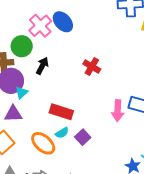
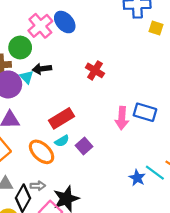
black arrow: (42, 66) -> (42, 69), turned -126
cyan triangle: (22, 93) -> (27, 77), moved, turned -32
red rectangle: (61, 112) -> (62, 118), turned -50

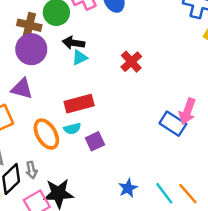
cyan triangle: (27, 77) -> (80, 58), moved, turned 32
pink arrow: (122, 118) -> (187, 111), moved
blue star: (137, 178) -> (128, 188), moved
gray arrow: (38, 186) -> (31, 170), turned 64

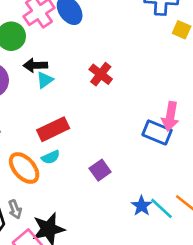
purple square: (95, 141) -> (100, 170), moved
blue star: (128, 188) -> (142, 206), moved

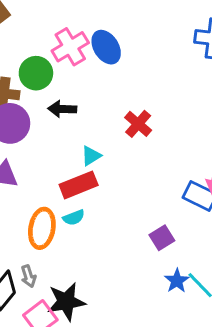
cyan triangle: (45, 80) -> (91, 156), moved
orange ellipse: (24, 168) -> (42, 228), turned 48
purple square: (100, 170) -> (162, 238), moved

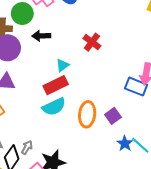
cyan semicircle: (74, 218) -> (54, 107), size x1.6
orange ellipse: (42, 228) -> (87, 114), moved
gray arrow: (28, 276) -> (27, 147), turned -128

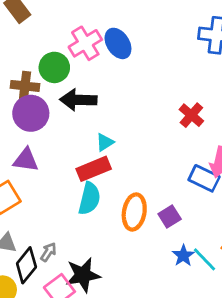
black arrow: (41, 36) -> (78, 100), size x1.4
red cross: (92, 42) -> (191, 115), moved
cyan semicircle: (54, 107) -> (89, 198), turned -55

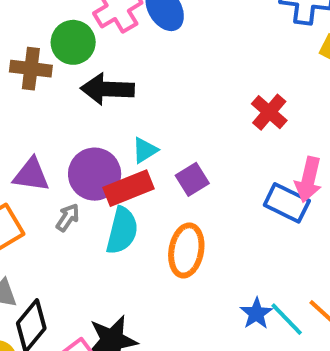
purple circle: (31, 113) -> (95, 174), moved
purple square: (170, 216) -> (192, 179), moved
gray arrow: (48, 252) -> (68, 218), moved

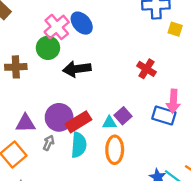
green circle: (73, 42) -> (48, 48), moved
black arrow: (107, 89) -> (77, 69), moved
cyan triangle: (145, 150) -> (109, 123), moved, turned 40
purple square: (192, 179) -> (123, 116), moved

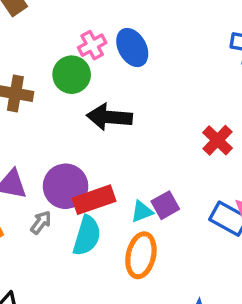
pink cross: (57, 27) -> (92, 45), size x0.7
cyan triangle: (109, 123) -> (142, 212), turned -32

